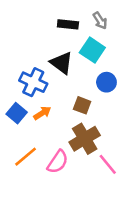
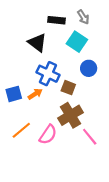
black triangle: (62, 63) -> (37, 43), moved
blue cross: (33, 82) -> (48, 74), moved
blue square: (17, 113) -> (14, 94), turned 35

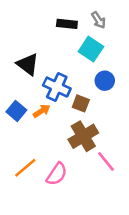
black triangle: (37, 43) -> (28, 64), moved
blue square: (14, 94) -> (16, 111), turned -35
orange line: (21, 130) -> (25, 168), moved
pink semicircle: (48, 135) -> (57, 174), moved

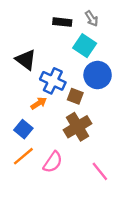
blue circle: (105, 81) -> (98, 75), size x1.5
blue square: (16, 111) -> (23, 129), moved
pink line: (106, 161) -> (100, 171), moved

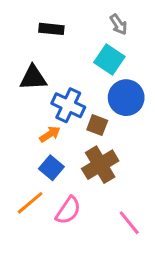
black rectangle: (62, 22) -> (51, 29), moved
black triangle: (26, 60) -> (33, 78), turned -40
blue square: (23, 129) -> (51, 168), moved

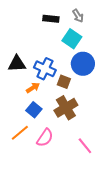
black rectangle: (51, 29) -> (51, 19), moved
black triangle: (33, 78) -> (17, 64), moved

